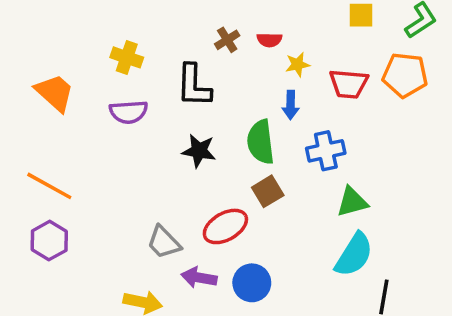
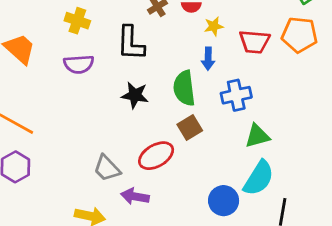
blue circle: (252, 283) -> (224, 201), moved

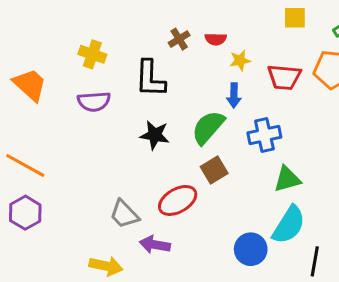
green semicircle: (184, 88) -> (208, 127), turned 48

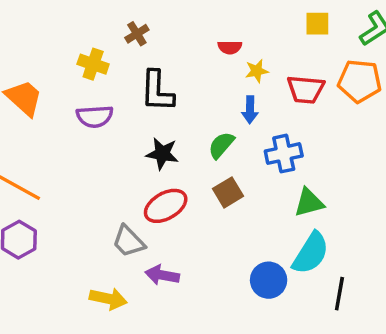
brown cross: (179, 39) -> (137, 34), moved
green semicircle: (208, 127) -> (221, 145), size x0.7
red ellipse: (178, 200) -> (166, 206), moved

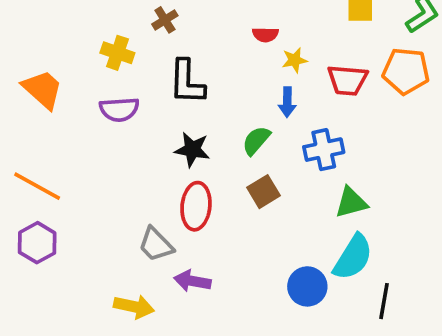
red ellipse: (166, 206) -> (196, 206), turned -54

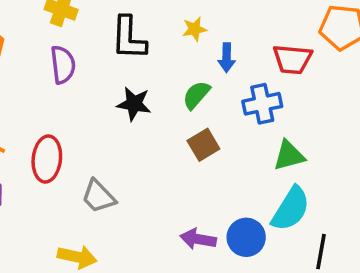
yellow star: (295, 60) -> (195, 29), moved
red trapezoid: (347, 80) -> (292, 59), moved
purple semicircle: (119, 109) -> (63, 65), turned -93
red ellipse: (196, 206) -> (47, 159), moved
purple arrow: (192, 281) -> (198, 239), moved

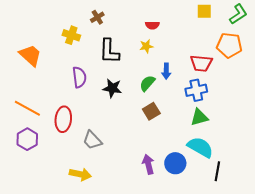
blue arrow: (227, 58) -> (166, 71), moved
purple semicircle: (63, 65) -> (79, 77), moved
blue cross: (262, 104) -> (196, 90), moved
cyan semicircle: (291, 209) -> (200, 147), turned -92
purple arrow: (198, 239) -> (148, 164), turned 66

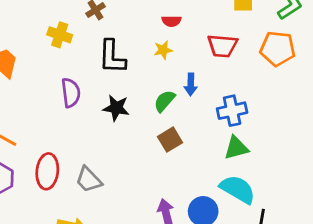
red trapezoid: (201, 63) -> (222, 46), moved
red ellipse: (63, 119) -> (47, 171), moved

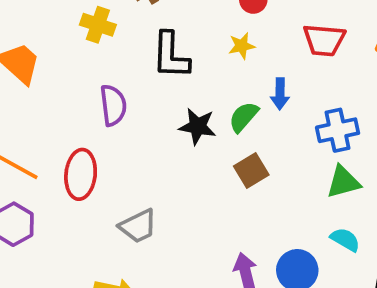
black star: (116, 108) -> (198, 126), moved
red ellipse: (47, 171) -> (81, 174), moved
gray trapezoid: (89, 180) -> (138, 226), turned -72
cyan semicircle: (238, 189) -> (345, 240), size x0.6

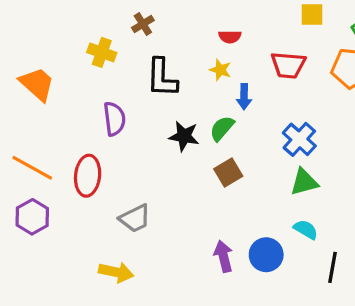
yellow star: (242, 46) -> (220, 70), turned 30
blue arrow: (280, 94) -> (244, 97), moved
blue cross: (338, 130) -> (299, 139), turned -36

